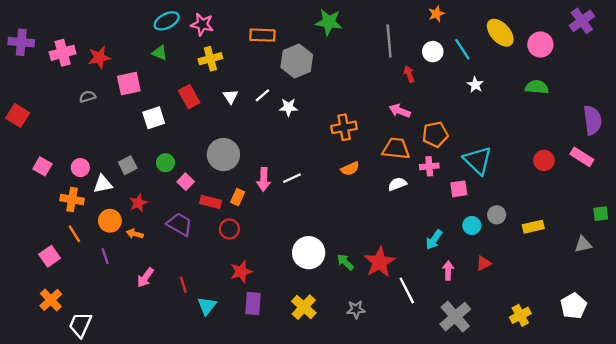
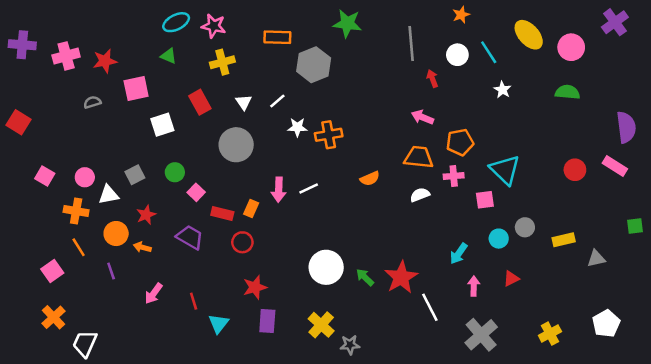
white star: (288, 107) -> (297, 127), moved
orange cross: (344, 127) -> (329, 135), moved
gray circle: (223, 154) -> (236, 145), moved
gray triangle: (583, 244) -> (596, 259), moved
gray star: (356, 309) -> (350, 345), moved

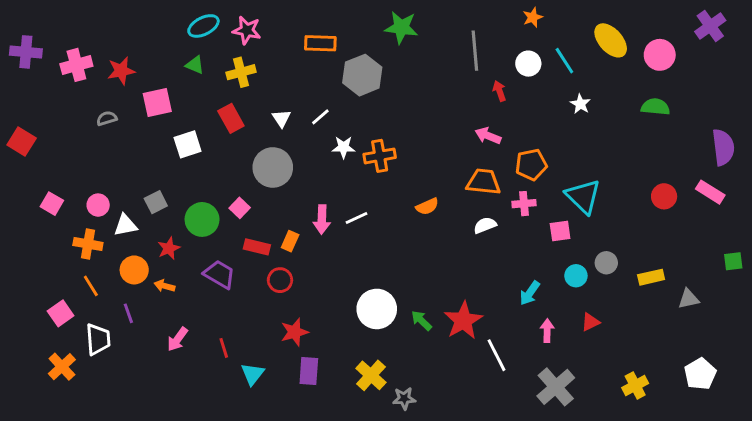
yellow cross: (222, 62) -> (241, 72), moved
green circle: (175, 172) -> (202, 219), moved, size x1.5
pink square: (196, 192) -> (240, 208), moved
white trapezoid: (85, 344) -> (98, 339), moved, turned 152

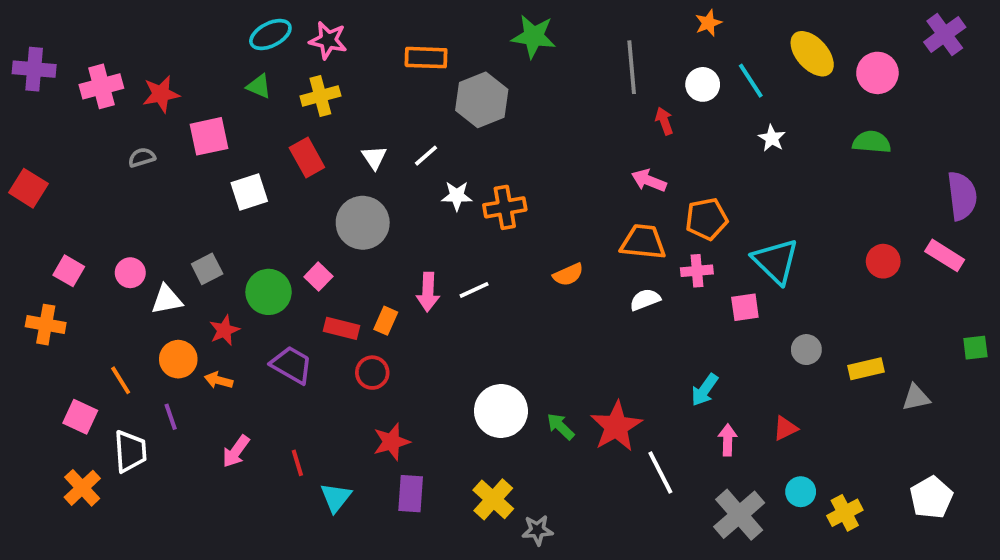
orange cross: (88, 244) -> (46, 325), moved
cyan circle: (576, 276) -> (801, 492), moved
pink square: (61, 313) -> (80, 417), turned -30

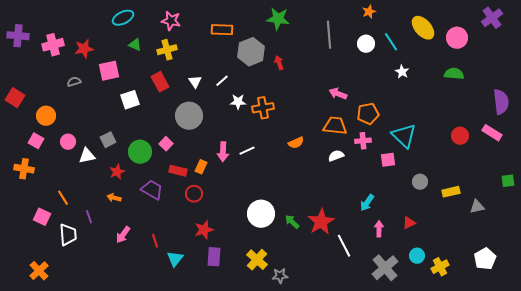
cyan ellipse: (270, 35) -> (123, 18), moved
red arrow: (664, 121) -> (279, 63), moved
orange circle: (178, 359) -> (46, 116), moved
orange cross: (82, 488) -> (39, 271), moved

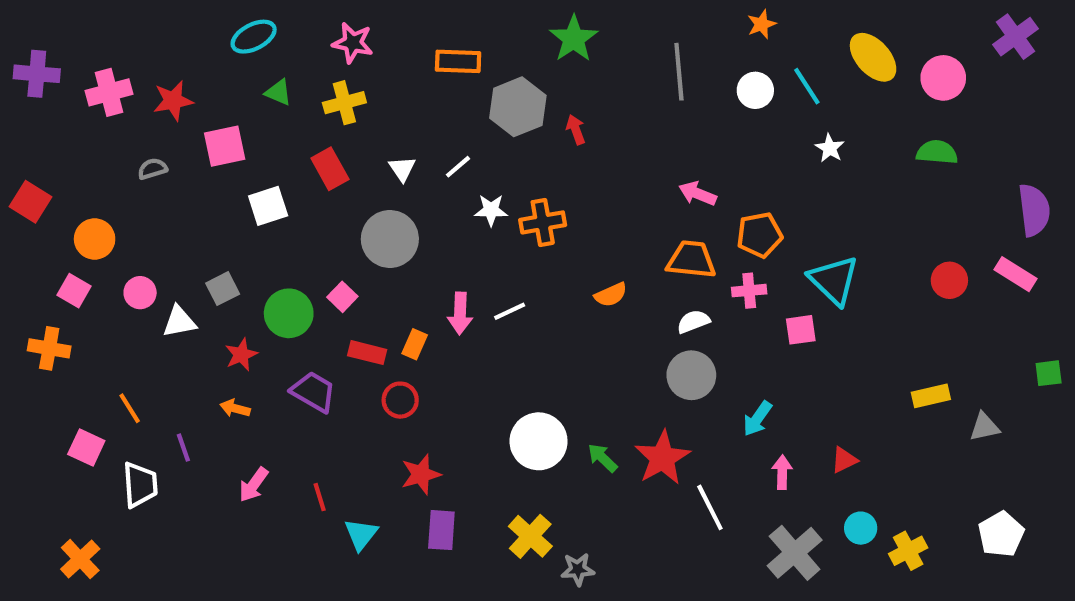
green star: (278, 19) -> (574, 39), turned 30
gray circle: (420, 182) -> (691, 375), moved, size x1.5

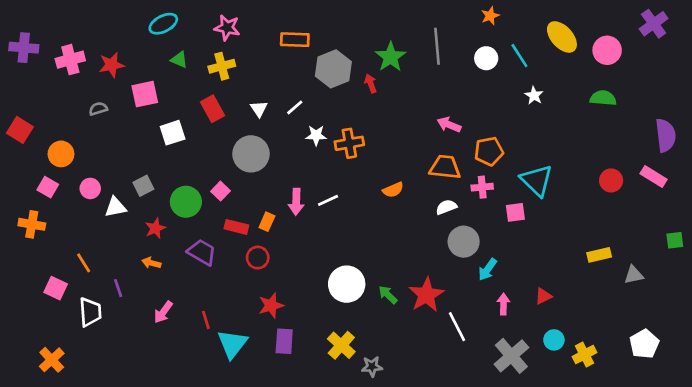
green star: (574, 39) -> (391, 57), moved
gray circle: (691, 375) -> (464, 242), moved
cyan triangle: (361, 534) -> (232, 344), size x1.4

